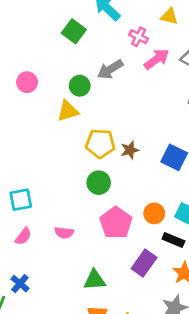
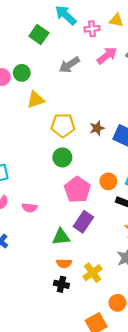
pink cross: (139, 37) -> (92, 29), moved, turned -32
green circle: (80, 86) -> (22, 73), moved
brown star: (130, 150) -> (97, 128), moved
pink semicircle: (64, 233) -> (30, 208), moved
purple rectangle: (144, 263) -> (83, 222), moved

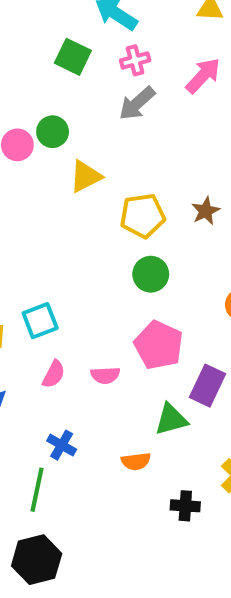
pink cross: (92, 29) -> (135, 60), moved
pink pentagon: (77, 190) -> (159, 345), moved
orange semicircle: (64, 263) -> (136, 461), moved

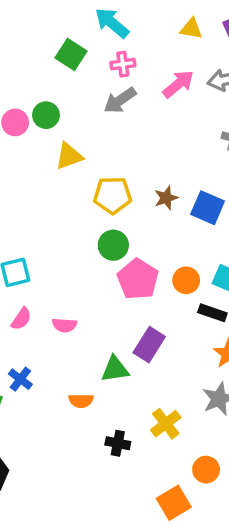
pink pentagon: (159, 345) -> (138, 279), moved

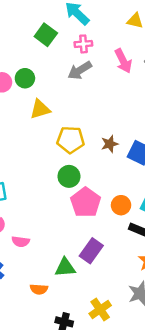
pink arrow: (178, 84) -> (123, 61), turned 100
pink semicircle: (64, 325) -> (21, 242), moved

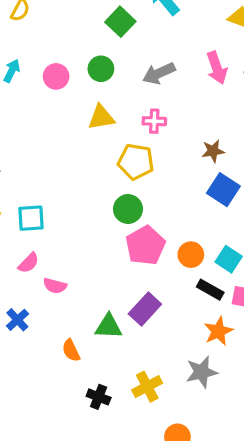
pink cross: (83, 44) -> (154, 121), moved
green circle: (25, 78) -> (101, 69), moved
brown star: (110, 144) -> (213, 151), moved
orange semicircle: (39, 289) -> (71, 350), turned 54

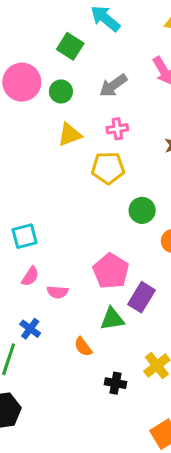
pink circle: (56, 76) -> (22, 82), moved, size x1.6
green circle: (128, 209) -> (142, 210), moved
pink pentagon: (145, 245) -> (111, 271), moved

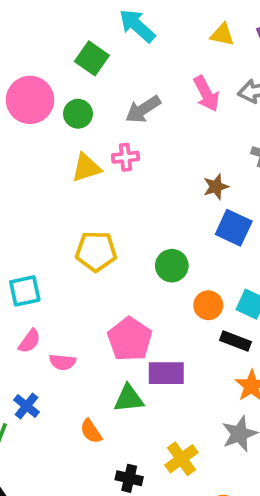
pink cross: (117, 129) -> (125, 157), moved
yellow pentagon: (108, 168) -> (96, 251), moved
purple rectangle: (142, 297) -> (166, 373), turned 56

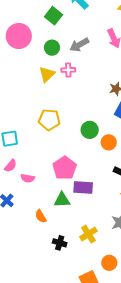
green circle: (78, 114) -> (52, 48), moved
yellow triangle: (86, 168) -> (47, 74), turned -30
orange circle: (208, 305) -> (109, 142), moved

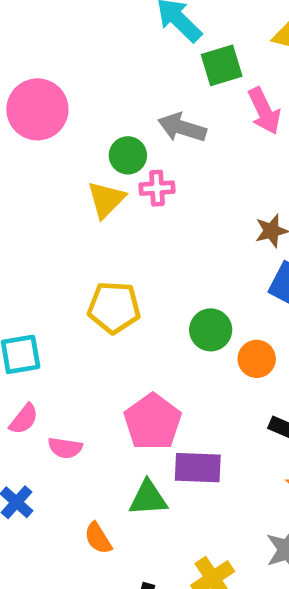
green square: (53, 16) -> (222, 65), moved, turned 36
gray arrow: (79, 45) -> (182, 128), turned 48
green circle: (52, 48) -> (128, 155), moved

